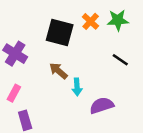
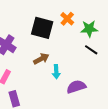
green star: (118, 20) -> (89, 29), moved
brown arrow: (58, 71) -> (41, 59), turned 112

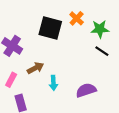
brown arrow: (41, 59) -> (35, 68), moved
cyan arrow: (56, 72) -> (53, 83), moved

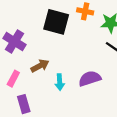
orange cross: (77, 18) -> (85, 11), turned -32
purple semicircle: (86, 90) -> (90, 79), moved

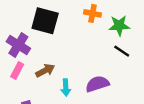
black square: (56, 22) -> (45, 21), moved
pink rectangle: (13, 79) -> (17, 71), moved

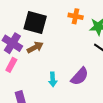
brown arrow: (45, 71) -> (35, 47), moved
purple semicircle: (97, 84) -> (80, 76), turned 150

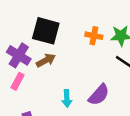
orange cross: (76, 16) -> (94, 36), moved

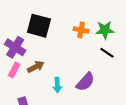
brown arrow: (46, 60) -> (36, 67), moved

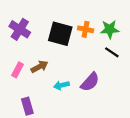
black square: (39, 26) -> (60, 34), moved
purple cross: (15, 47) -> (20, 29), moved
cyan arrow: (57, 85) -> (61, 85), turned 80

